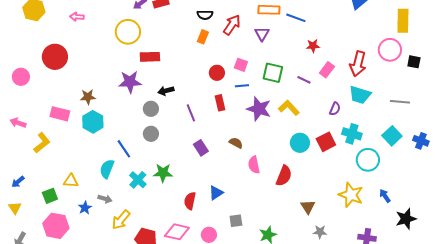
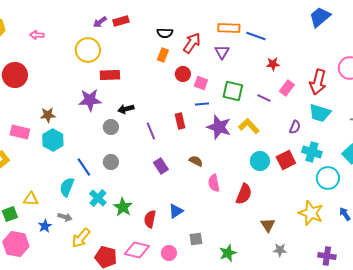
red circle: (217, 73) -> (183, 74), moved
gray circle: (151, 134) -> (111, 162), moved
green star: (163, 173) -> (123, 207), moved, turned 30

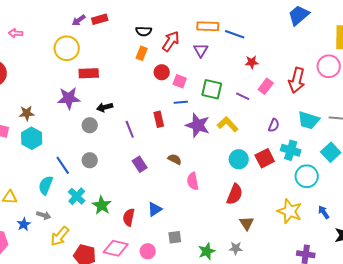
cyan trapezoid: (320, 113) -> (309, 120), moved
red semicircle: (244, 194) -> (235, 194), moved
gray star: (280, 250) -> (236, 248), moved

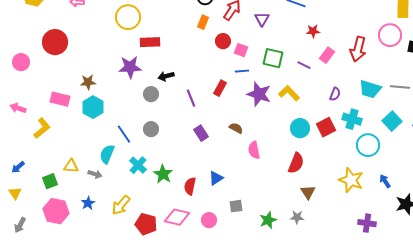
red rectangle: (159, 119) -> (220, 88), turned 42
gray arrow: (44, 215) -> (95, 174), moved
blue star: (24, 224) -> (88, 203), moved

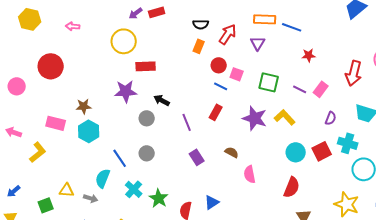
pink rectangle: (327, 55) -> (321, 89), moved
blue line: (242, 71) -> (221, 86), moved, turned 32
black arrow: (166, 76) -> (162, 100), turned 42

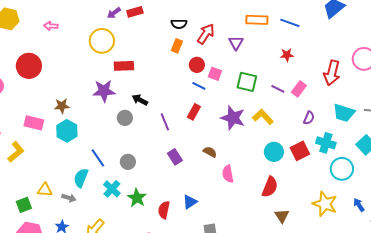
orange rectangle: (265, 19) -> (257, 20), moved
blue line: (292, 27) -> (290, 23), moved
gray circle: (147, 153) -> (128, 162), moved

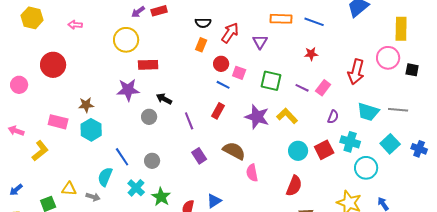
brown semicircle: (210, 152) -> (234, 151), size x1.6

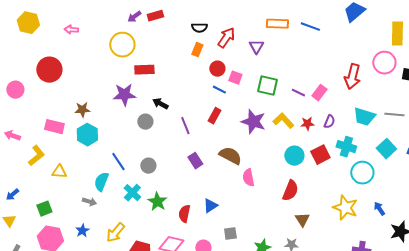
red star: (311, 54) -> (307, 124), moved
yellow triangle: (69, 189) -> (59, 172), moved

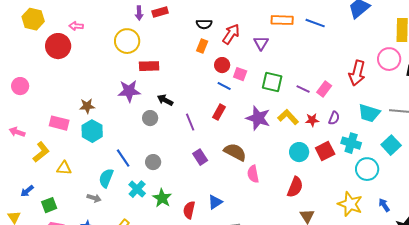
purple arrow: (134, 17) -> (139, 13), turned -56
red circle: (49, 70) -> (58, 46), moved
blue arrow: (12, 195) -> (27, 191), moved

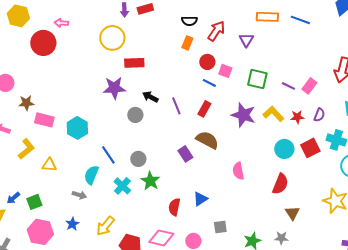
brown star: (87, 106) -> (26, 103), moved
purple line: (190, 122) -> (176, 106), moved
brown semicircle: (235, 152) -> (207, 140), moved
blue arrow: (27, 191) -> (13, 198), moved
green star: (162, 198) -> (150, 181), moved

